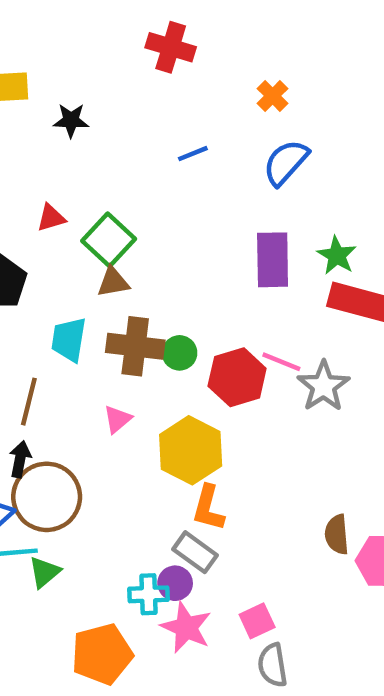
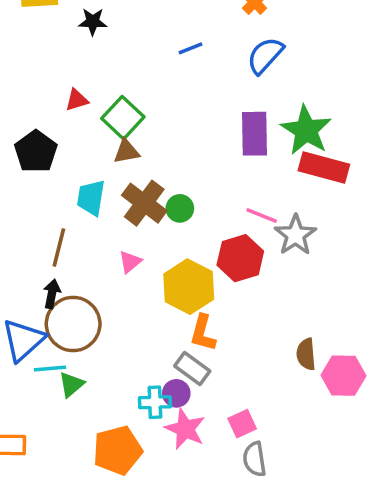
green star: (337, 255) -> (306, 130), size x1.6
brown cross: (135, 346) -> (144, 203), turned 30
red hexagon: (237, 377) -> (240, 258), moved

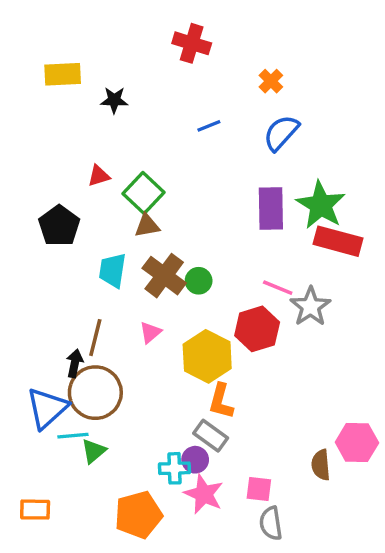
brown line: (59, 248) -> (95, 338), moved
brown semicircle: (306, 354) -> (321, 465), moved
pink square: (242, 424) -> (259, 489), turned 32

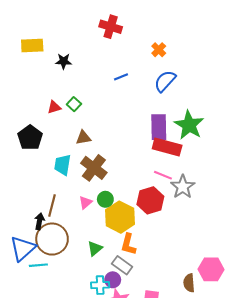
green square: (144, 193) -> (74, 104), moved, size x0.6
red rectangle: (338, 241) -> (167, 147), moved
green circle: (199, 281) -> (105, 199), moved
green triangle: (94, 451) -> (95, 248), moved

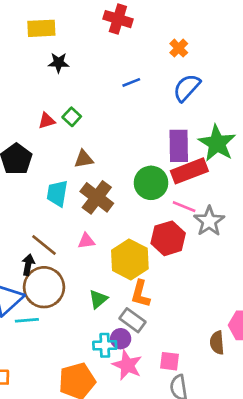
yellow rectangle: (32, 46) -> (41, 28), moved
red rectangle: (167, 147) -> (189, 171), turned -36
green circle: (105, 199) -> (151, 183), moved, size x1.6
pink triangle: (85, 202) -> (86, 241), turned 32
brown line: (52, 206) -> (44, 245), turned -65

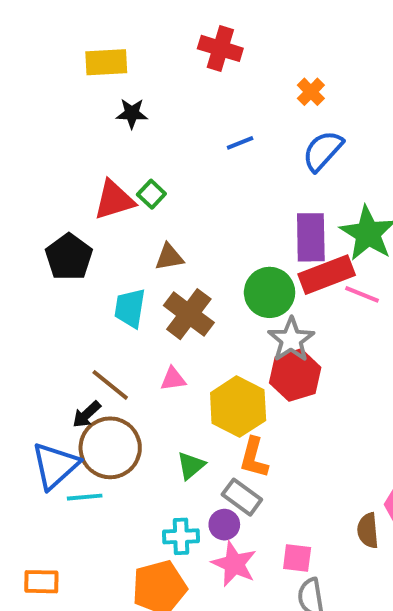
red triangle: (47, 121) -> (114, 200), size x1.6
pink line: (184, 207) -> (362, 294), moved
gray star: (209, 221) -> (291, 340), moved
black arrow: (28, 265) -> (87, 414), turned -144
cyan cross: (105, 345) -> (181, 536), moved

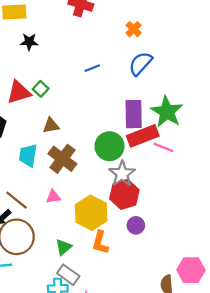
blue line: (240, 143) -> (92, 68), moved
gray rectangle: (242, 497) -> (68, 275), moved
purple circle: (224, 525) -> (136, 225), moved

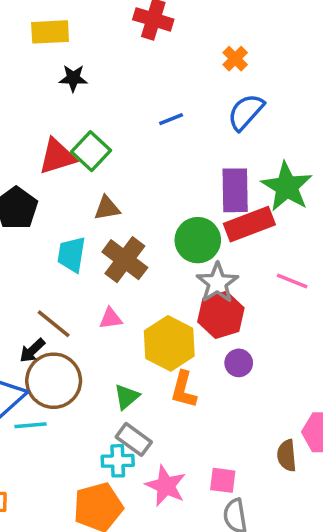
green square: (41, 89) -> (91, 151), size x1.5
pink line: (163, 147) -> (292, 281), moved

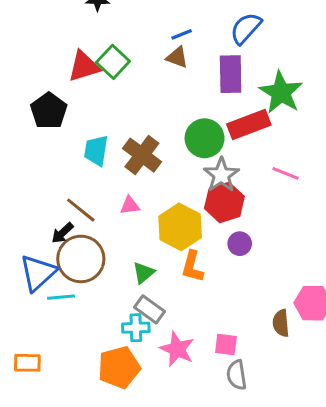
purple rectangle: (235, 190) -> (231, 74), moved
brown triangle: (107, 208) -> (177, 57), moved, turned 30

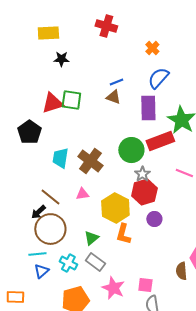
green square: (113, 62) -> (71, 100), turned -35
gray star: (221, 175) -> (142, 174), size x0.7
blue triangle: (38, 273) -> (41, 271), moved, size x0.6
cyan cross: (136, 328) -> (68, 263), moved, turned 30

